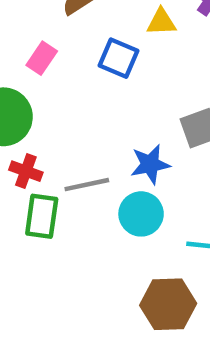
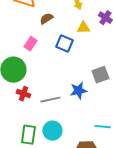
cyan circle: (141, 214) -> (52, 131), moved
green rectangle: (42, 216) -> (28, 135), moved

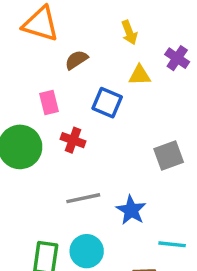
pink rectangle: (30, 44) -> (49, 103), turned -48
blue star: (78, 91) -> (131, 210), moved, turned -30
red cross: (23, 94) -> (73, 140), moved

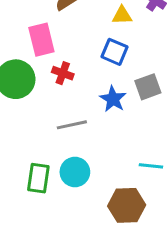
pink rectangle: (49, 103) -> (41, 40), size x1.5
blue square: (107, 103) -> (114, 52), moved
blue star: (131, 210) -> (113, 99), moved

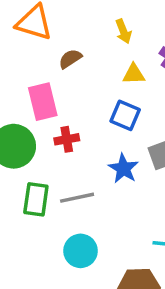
red cross: (63, 73) -> (67, 139), turned -30
green rectangle: (38, 178) -> (36, 199), moved

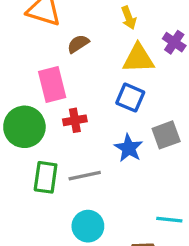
yellow triangle: (134, 74) -> (138, 58), size x1.5

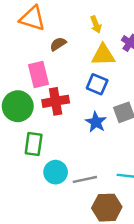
red cross: (75, 120) -> (56, 101), size x1.5
gray line: (85, 176) -> (85, 179), moved
cyan circle: (88, 226) -> (56, 172), moved

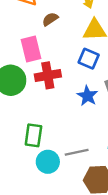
green rectangle: (34, 144) -> (33, 135), moved
cyan circle: (56, 172) -> (48, 162), moved

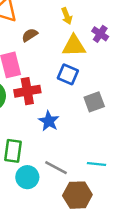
blue star: (87, 96) -> (49, 121), moved
gray line: (77, 152) -> (56, 168), turned 40

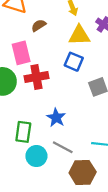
blue star: (49, 121) -> (56, 118), moved

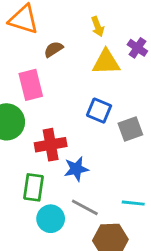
blue square: (74, 62) -> (99, 111), moved
red cross: (36, 77) -> (51, 145), moved
blue star: (56, 118) -> (76, 169), turned 30

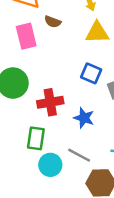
brown semicircle: (53, 49) -> (53, 22), turned -126
pink rectangle: (31, 85) -> (26, 36), moved
blue star: (76, 169) -> (84, 118), moved, turned 30

